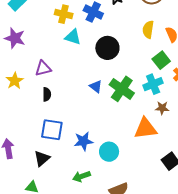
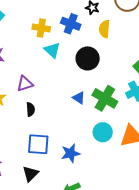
yellow semicircle: (148, 30) -> (104, 29), moved
cyan triangle: (73, 37) -> (52, 50), turned 30
cyan circle: (109, 152) -> (103, 132), moved

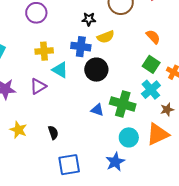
blue cross: (71, 24) -> (81, 47), moved
yellow semicircle: (104, 29) -> (106, 37), turned -102
purple triangle: (25, 84) -> (38, 86), moved
blue star: (71, 153) -> (115, 162), moved

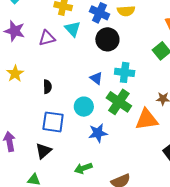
cyan cross: (151, 90) -> (125, 72), moved, turned 30
green cross: (123, 104) -> (119, 102), moved
cyan circle: (129, 137) -> (84, 107), moved

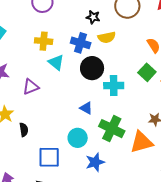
purple triangle: (47, 38) -> (31, 87), moved
cyan cross: (125, 72) -> (114, 86), moved
black semicircle: (47, 87) -> (24, 130), moved

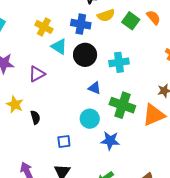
yellow cross: (44, 41) -> (44, 27), turned 30
black circle: (92, 68) -> (85, 55), moved
green square: (147, 72) -> (131, 21), moved
blue square: (49, 157) -> (64, 141), size x0.6
blue star: (95, 162) -> (110, 141), turned 30

